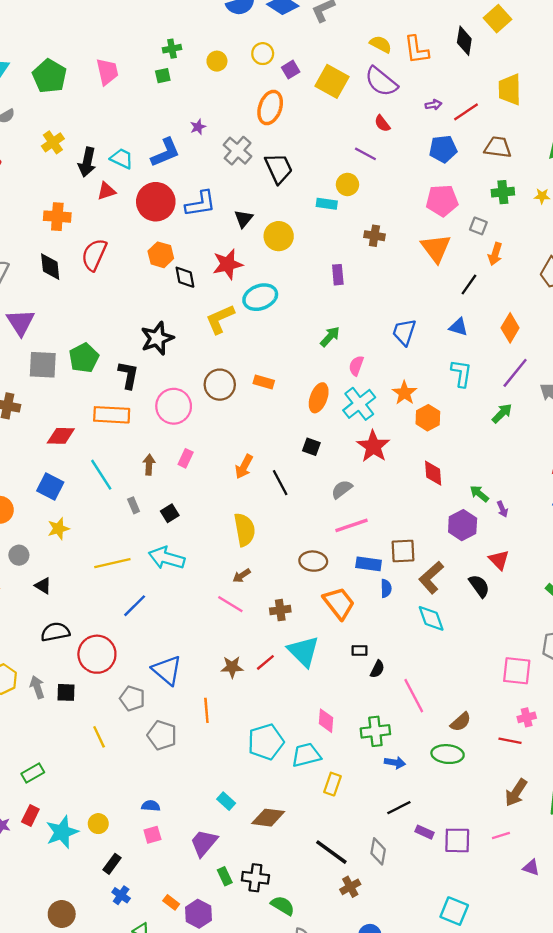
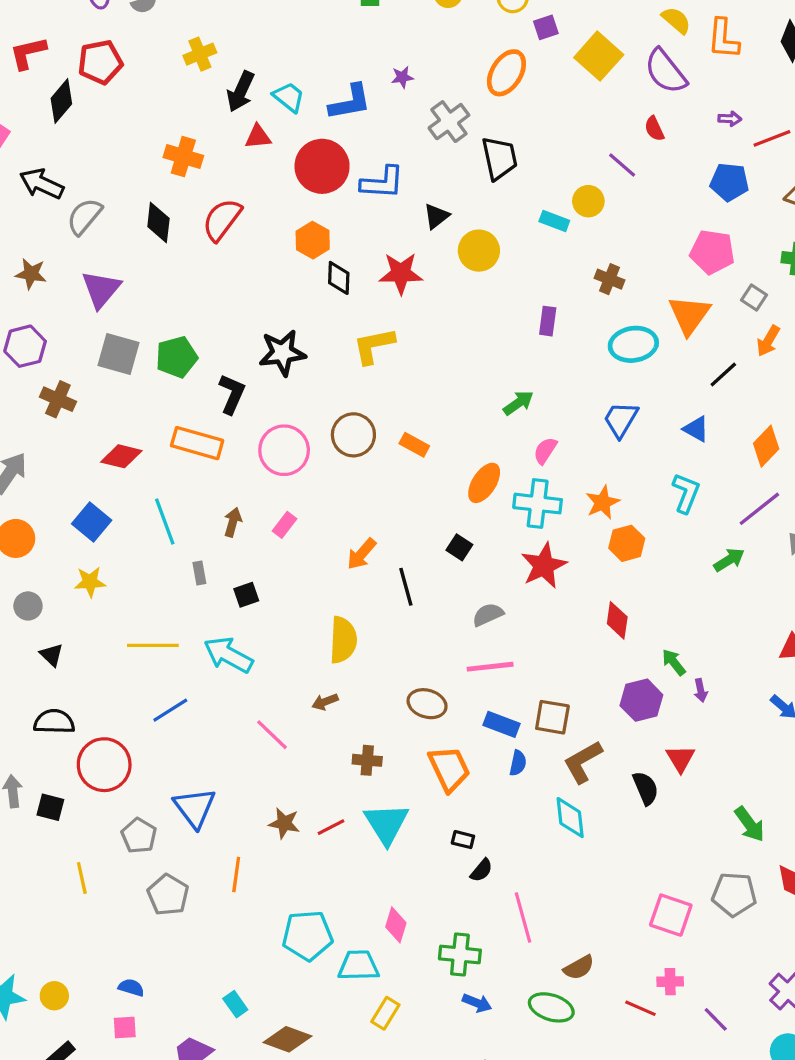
cyan ellipse: (260, 297) -> (633, 344), moved
cyan cross: (359, 404) -> (538, 504), turned 32
pink line: (230, 604) -> (272, 735), moved

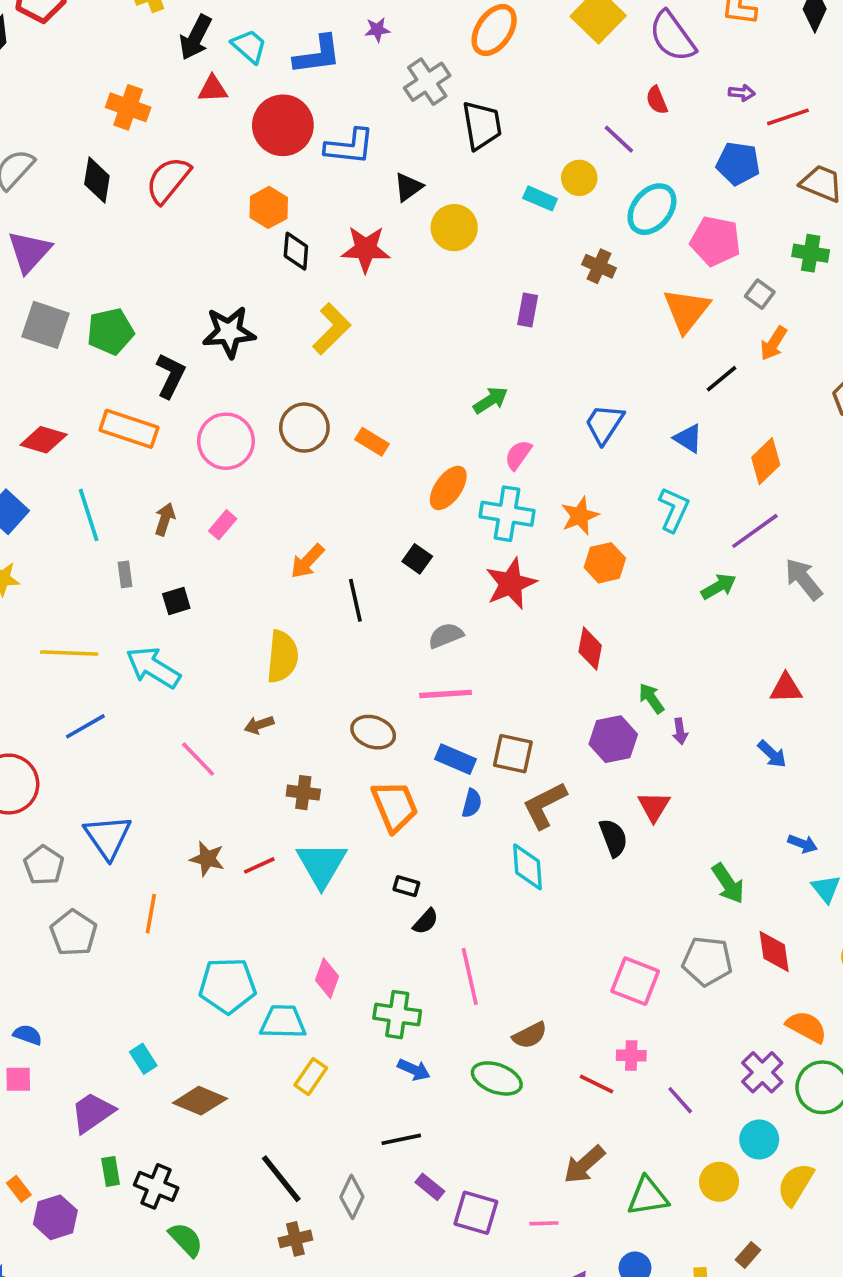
cyan ellipse: (633, 344) -> (652, 209), moved, turned -45
yellow L-shape: (374, 346) -> (332, 329), turned 144

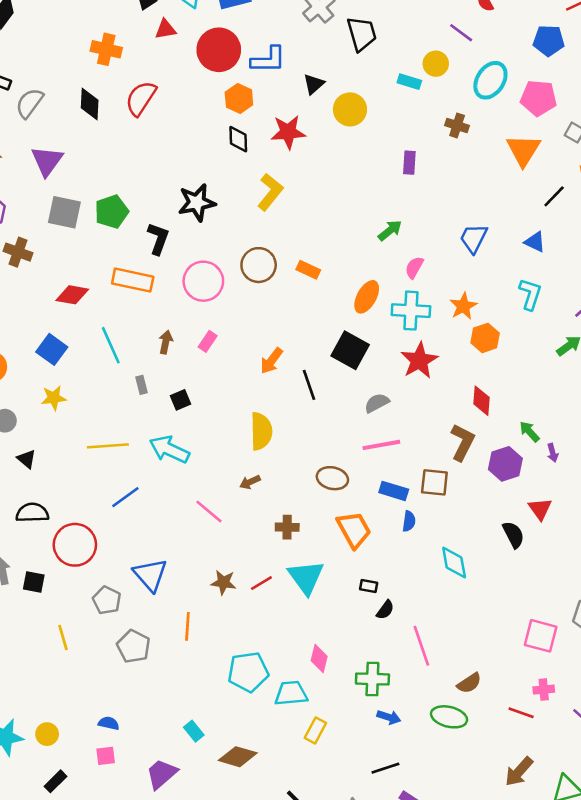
orange hexagon: (269, 207) -> (239, 99), moved
black square: (417, 559) -> (350, 350), size x1.8
brown L-shape: (545, 805) -> (463, 442), moved, turned 150

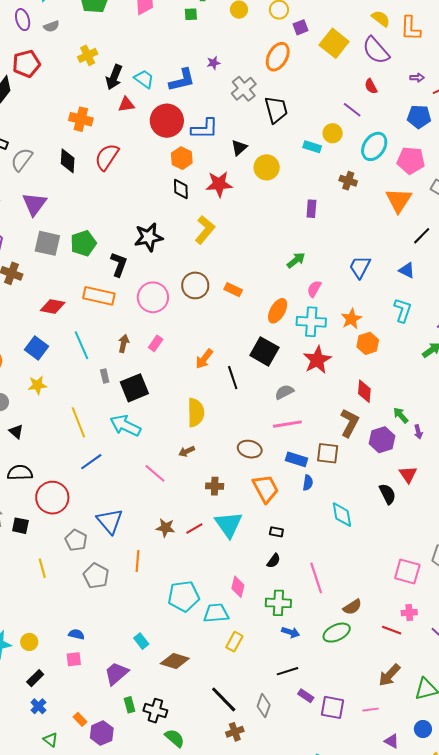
black square: (181, 400) -> (134, 388), size x1.8
yellow line: (108, 446) -> (78, 422), turned 72
black semicircle: (385, 610) -> (274, 561), moved
green ellipse: (449, 717) -> (337, 633), turned -40

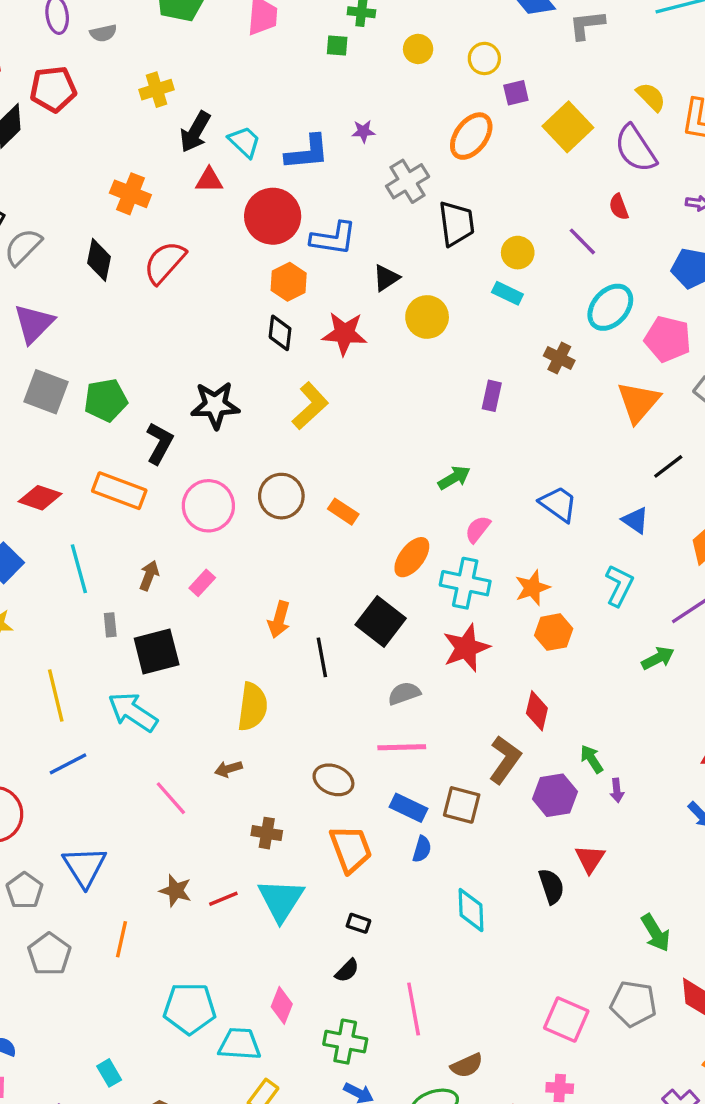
yellow circle: (333, 133) -> (518, 253), moved
blue trapezoid: (360, 267) -> (558, 504), turned 90
orange arrow: (204, 359) -> (279, 620), turned -30

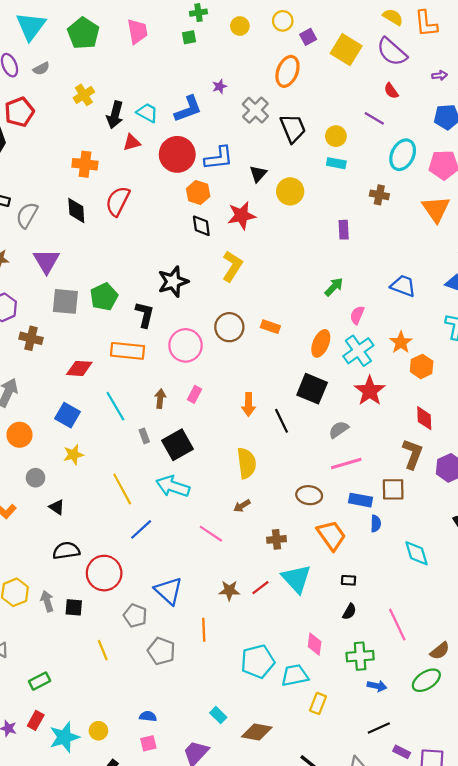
cyan cross: (465, 583) -> (358, 351), turned -32

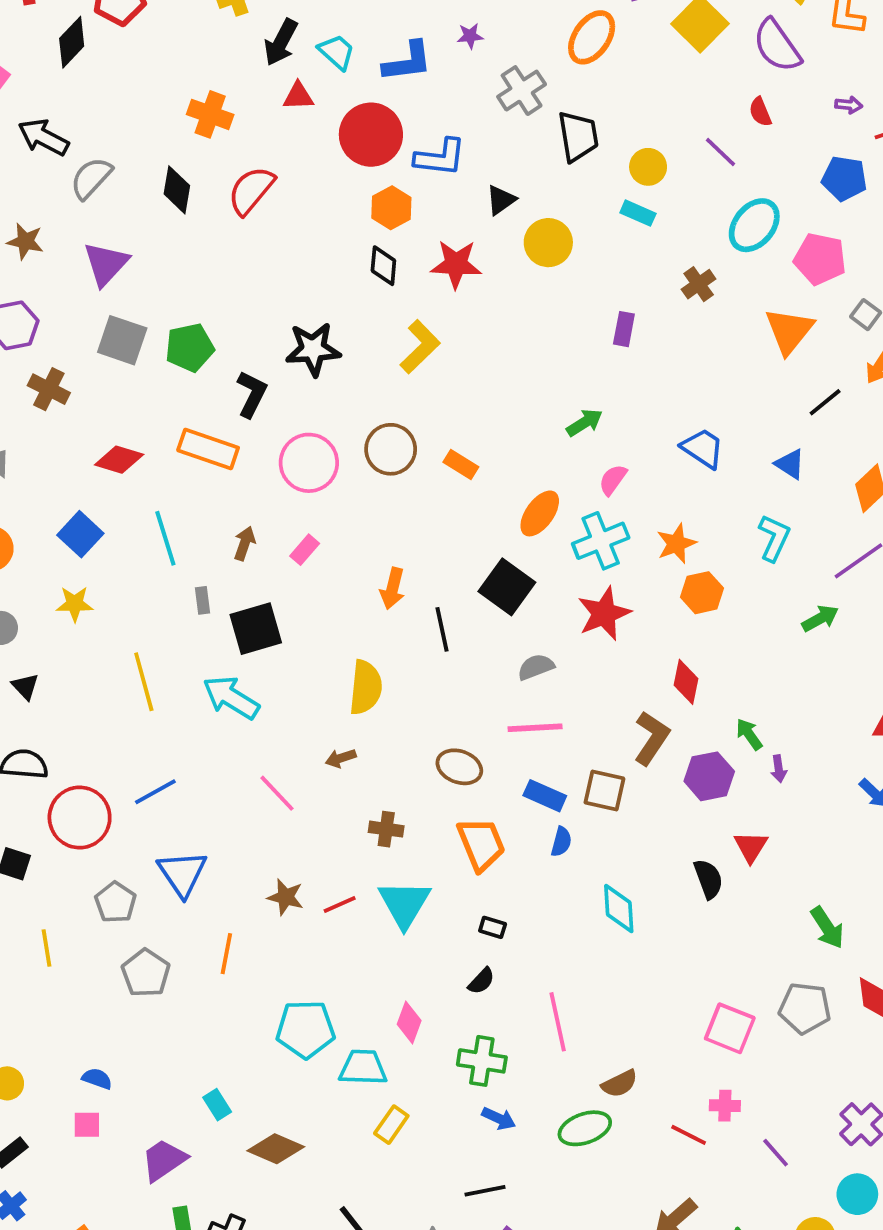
brown cross: (379, 195) -> (699, 284), turned 30
blue line: (141, 529) -> (155, 792), moved

